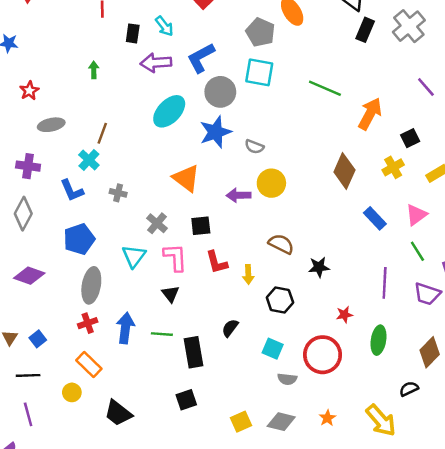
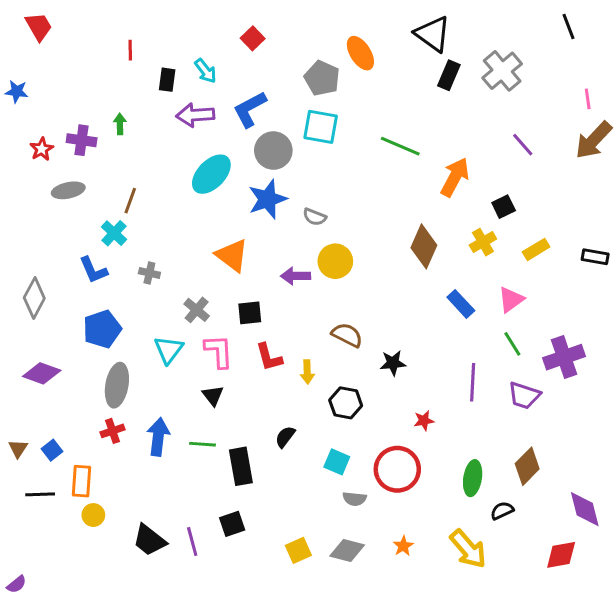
purple cross: (28, 166) -> (82, 140), moved
green ellipse: (378, 340) -> (473, 478), moved
orange rectangle: (89, 364) -> (82, 481), moved, turned 50
purple line: (28, 414) -> (192, 542), moved

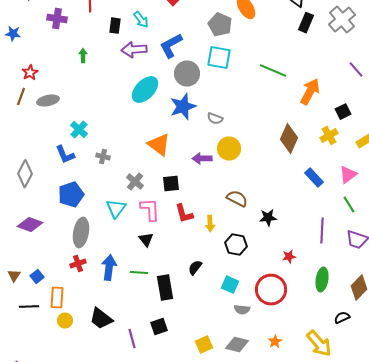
purple cross: (82, 140) -> (57, 19), moved
brown line: (130, 201) -> (21, 97), moved
green ellipse: (473, 478) -> (322, 280), moved
black trapezoid: (149, 540) -> (101, 319), moved

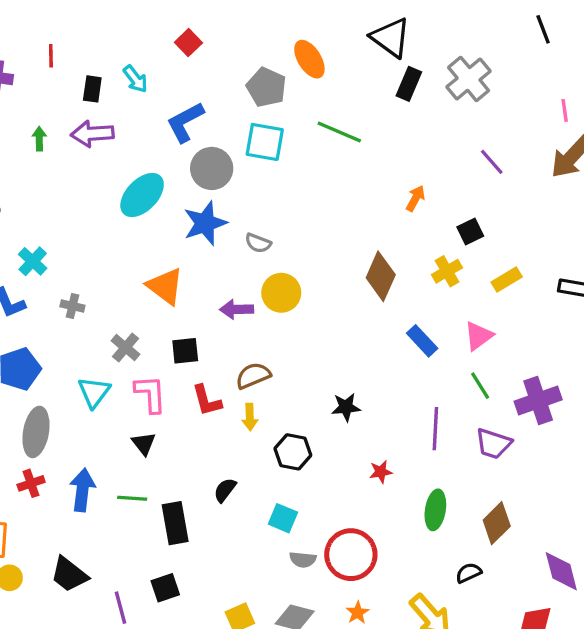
purple arrow: (134, 50) -> (92, 134), moved
green line: (273, 71) -> (339, 132), moved
orange arrow: (310, 92) -> (415, 198), size x0.6
brown semicircle: (237, 199) -> (253, 376), moved, turned -50
red circle: (271, 290) -> (351, 555), moved

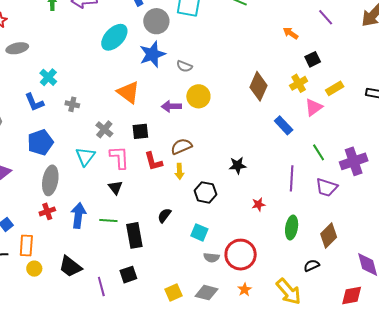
orange arrow: (415, 198) -> (291, 33), moved, turned -84
pink triangle: (478, 336) -> (314, 107), moved

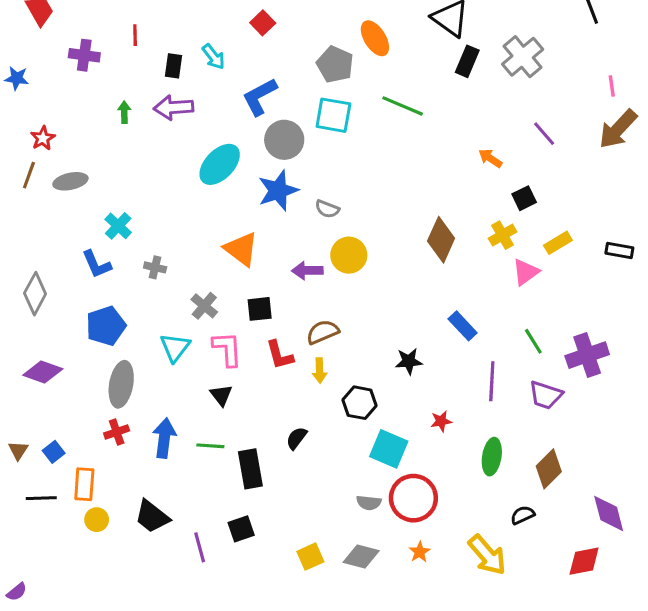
blue rectangle: (284, 125) -> (463, 326), moved
cyan square: (199, 232) -> (389, 449), moved, size x1.4

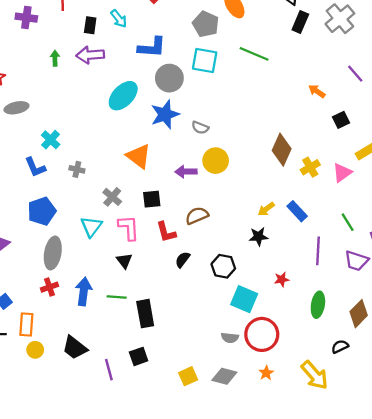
blue L-shape: (260, 97) -> (152, 47), turned -148
yellow cross: (503, 235) -> (310, 167), moved
yellow arrow: (320, 370) -> (266, 209), moved, turned 56
black semicircle: (297, 438) -> (183, 260), moved

